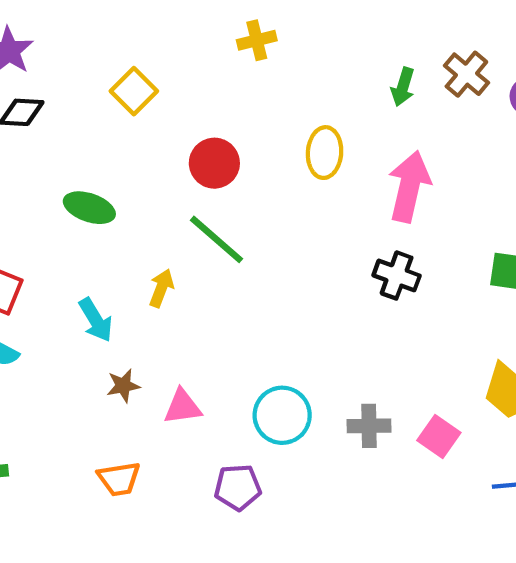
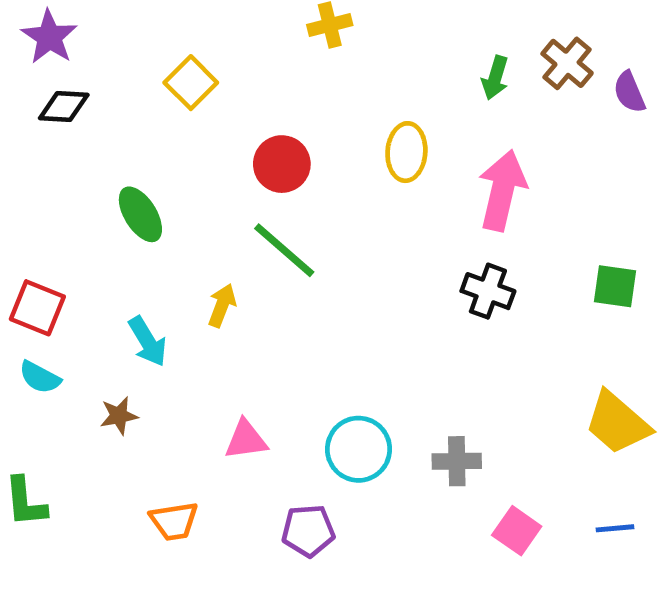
green ellipse: (89, 208) -> (140, 214), turned 39
brown star: (123, 386) -> (119, 416), moved
pink square: (439, 436) -> (517, 531), moved

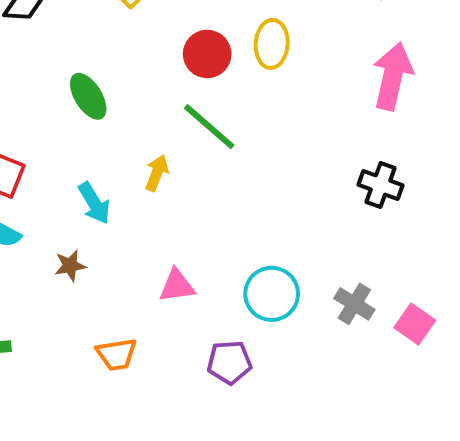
yellow ellipse: (406, 152) -> (272, 44), moved
black cross: (488, 291) -> (380, 185), moved
gray cross: (457, 461) -> (354, 304), turned 33
pink square: (517, 531) -> (415, 324), moved

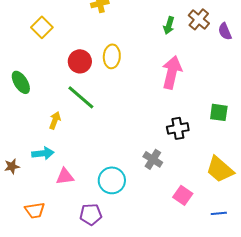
black cross: (380, 185) -> (178, 128), moved, turned -30
cyan arrow: (94, 203) -> (43, 153), moved, turned -65
gray cross: (354, 304) -> (153, 159), moved

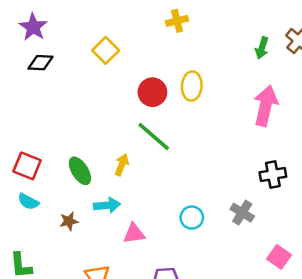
green ellipse: (21, 82) -> (80, 171), moved
cyan circle: (112, 180) -> (192, 218), moved, size x0.7

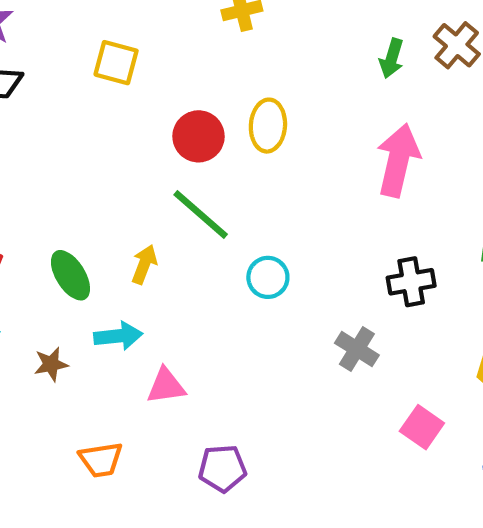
yellow square: (106, 50) -> (116, 63), turned -30
cyan circle: (192, 218) -> (268, 277), moved

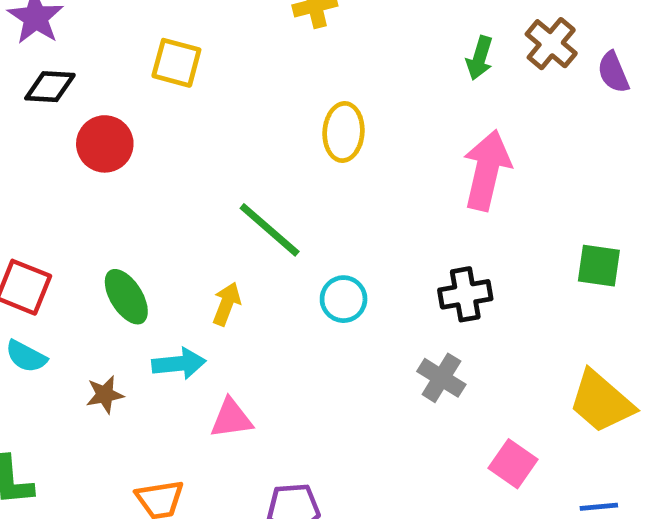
red circle: (198, 136) -> (105, 144), moved
yellow arrow: (144, 264) -> (227, 304), moved
black cross: (411, 282) -> (465, 294), moved

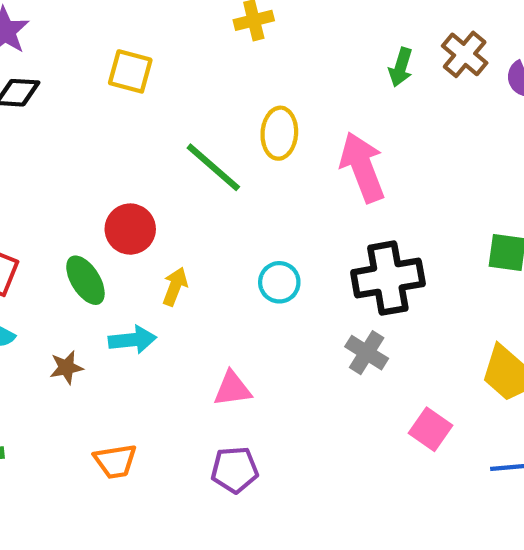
red circle: (105, 144) -> (130, 229), moved
pink arrow: (487, 170) -> (362, 167), moved, turned -34
green line: (270, 230) -> (213, 167), moved
black cross: (465, 294) -> (388, 278), size x1.5
pink triangle: (231, 418) -> (232, 389), moved

